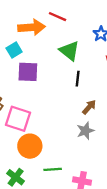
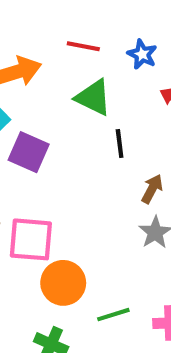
red line: (58, 17) -> (83, 46), moved
purple square: (28, 72) -> (29, 152), turned 35

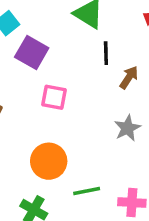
brown arrow: (152, 189) -> (129, 77), moved
pink square: (31, 239) -> (54, 97), moved, size x0.7

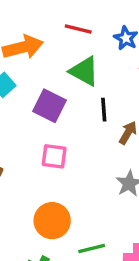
purple square: (32, 53) -> (50, 106), moved

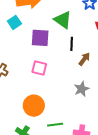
purple square: (50, 106) -> (40, 38), turned -30

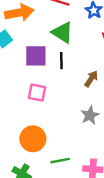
black line: (72, 44) -> (61, 61), moved

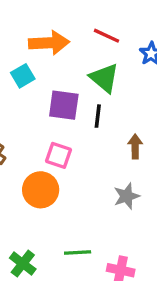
brown arrow: (91, 79) -> (135, 146), turned -42
orange circle: (33, 139) -> (41, 190), moved

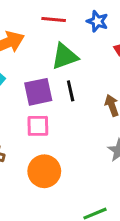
green triangle: (104, 78) -> (65, 56), turned -40
pink square: (59, 155) -> (38, 126), moved

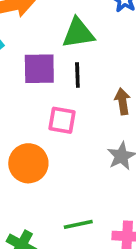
pink square: (38, 126) -> (62, 120), moved

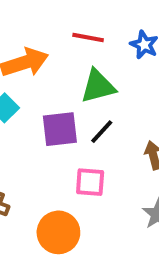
black line: (77, 75) -> (102, 132), turned 50

